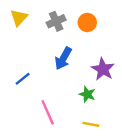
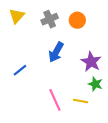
green star: (87, 94) -> (95, 84), moved
pink line: (48, 112) -> (55, 100), moved
yellow line: (91, 124) -> (80, 101), moved

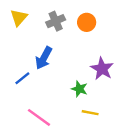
blue arrow: (56, 52) -> (44, 58), moved
green star: (95, 84) -> (79, 89), moved
pink line: (55, 100) -> (39, 117), moved, turned -30

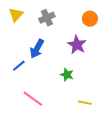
orange circle: (87, 22) -> (90, 19), moved
purple star: (102, 69) -> (77, 45), moved
yellow line: (90, 113) -> (85, 103), moved

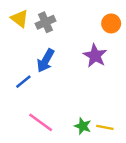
yellow triangle: (16, 15) -> (20, 19), turned -35
gray cross: (47, 18) -> (46, 22), moved
green star: (67, 75) -> (83, 126), moved

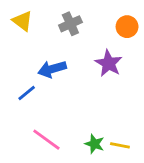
gray cross: (46, 22) -> (70, 24), moved
blue arrow: (46, 61) -> (52, 69), turned 45

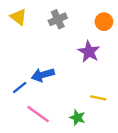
blue arrow: (52, 69) -> (43, 75), moved
blue line: (27, 93) -> (20, 87), moved
yellow line: (120, 145) -> (98, 98), moved

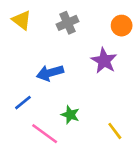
blue arrow: (43, 75) -> (50, 73), moved
yellow line: (98, 98) -> (115, 131), moved, turned 42
green star: (77, 118) -> (70, 115), moved

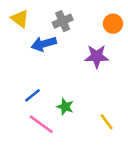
purple star: (104, 61) -> (97, 56), turned -30
blue arrow: (50, 73) -> (44, 44), moved
blue line: (23, 103) -> (32, 95), moved

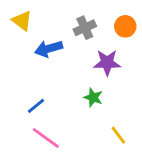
gray cross: (63, 21) -> (85, 28), moved
green star: (65, 107) -> (93, 97), moved

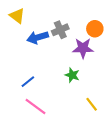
orange circle: (125, 26) -> (95, 29), moved
gray cross: (85, 28) -> (60, 30), moved

